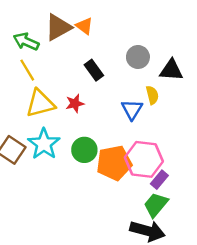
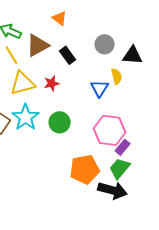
brown triangle: (58, 27) -> (38, 45), moved
orange pentagon: (114, 163) -> (85, 169), moved

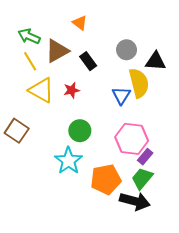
yellow semicircle: (117, 76) -> (139, 83), size x1.8
yellow triangle: (23, 83) -> (41, 90), turned 44
cyan star: (26, 117) -> (68, 161), moved

